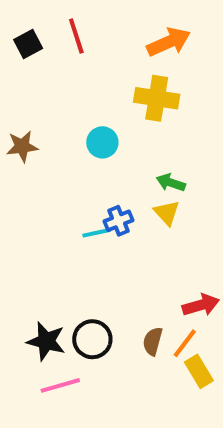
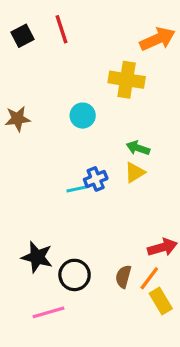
orange arrow: (169, 42) -> (157, 39), moved
yellow triangle: (167, 213) -> (135, 172), turned 40
black star: (46, 341) -> (37, 257), moved

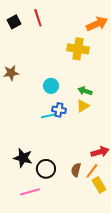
cyan circle: (83, 116) -> (51, 86), moved
blue cross: (96, 179) -> (59, 110), turned 32

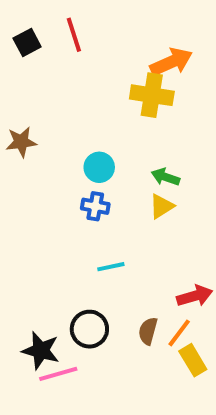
orange arrow: (97, 24) -> (171, 62), moved
blue cross: (59, 110) -> (95, 206), moved
cyan line: (48, 116) -> (111, 267), moved
black star: (23, 158) -> (41, 351), moved

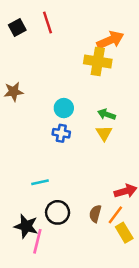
yellow triangle: (162, 206) -> (104, 133), turned -30
cyan line: (111, 267) -> (40, 182), moved
pink line: (58, 374) -> (37, 241), turned -60

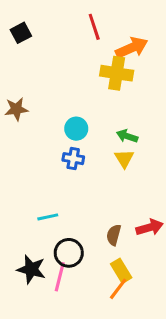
red line: (47, 23) -> (94, 27), moved
brown semicircle: (95, 214) -> (114, 235), moved
orange line: (115, 215) -> (118, 289), moved
yellow rectangle: (124, 233) -> (121, 271), moved
pink line: (37, 241) -> (60, 277), moved

